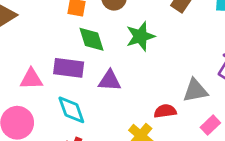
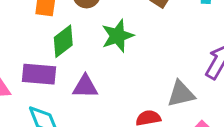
green diamond: (92, 39) -> (63, 41), turned 72

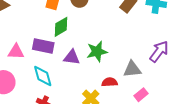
green star: (118, 36) -> (97, 52), moved

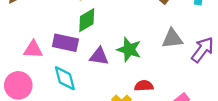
green star: (97, 52) -> (129, 50), turned 30
gray triangle: (132, 69) -> (172, 39), moved

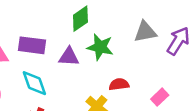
green diamond: (87, 20) -> (80, 19), moved

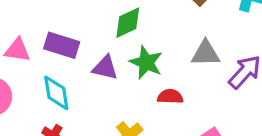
red semicircle: (119, 84) -> (170, 97), moved

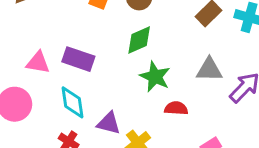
purple triangle: (105, 68) -> (109, 123), moved

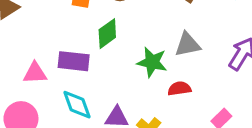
green diamond: (139, 40) -> (107, 34), moved
gray triangle: (209, 70) -> (188, 45), moved

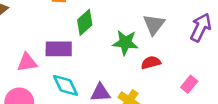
gray triangle: (188, 45) -> (154, 24), turned -35

